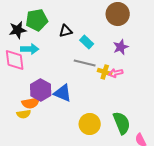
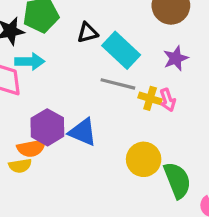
cyan rectangle: (87, 42) -> (121, 50), size x1.6
pink arrow: (116, 73) -> (168, 100), turned -96
yellow circle: (90, 124) -> (144, 159), moved

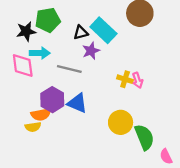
cyan rectangle: (121, 50) -> (103, 30), moved
purple star: (176, 58) -> (91, 51), moved
gray line: (118, 84) -> (69, 69), moved

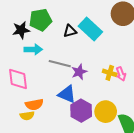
purple star: (91, 51) -> (79, 72), moved
pink diamond: (23, 66) -> (18, 79), moved
purple hexagon: (52, 100) -> (81, 111), moved

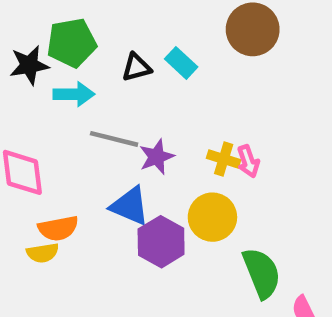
cyan rectangle: (90, 29) -> (181, 63), size x0.6
cyan arrow: (33, 49) -> (74, 94), moved
yellow circle: (106, 112) -> (212, 217), moved

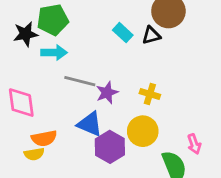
black triangle: (136, 67) -> (151, 35), moved
pink arrow: (248, 161) -> (194, 144), moved

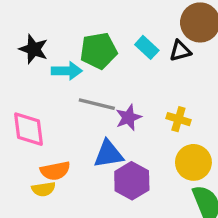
green pentagon: (53, 20) -> (98, 51), moved
black star: (26, 34) -> (34, 49), turned 30
blue triangle: (90, 124) -> (108, 154), turned -32
yellow circle: (143, 131) -> (193, 162), moved

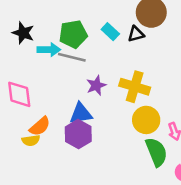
gray line: (97, 104) -> (72, 57), moved
yellow cross: (178, 119) -> (135, 87), size x1.6
orange semicircle: (55, 171) -> (40, 126), turned -30
purple hexagon: (132, 181) -> (78, 134), moved

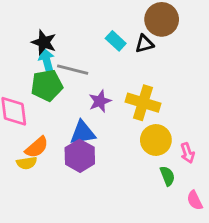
black star: (23, 33) -> (44, 42), moved
green pentagon: (73, 34) -> (47, 85), moved
cyan arrow: (49, 50) -> (47, 61), turned -105
green semicircle: (156, 152) -> (167, 176), size x0.6

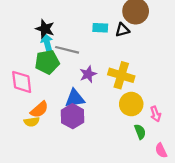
cyan rectangle: (116, 41) -> (100, 28), turned -40

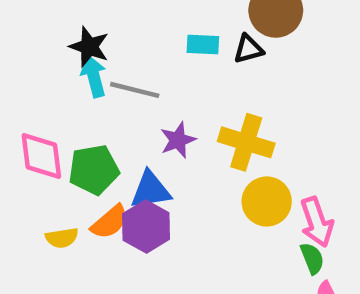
green pentagon: (47, 62) -> (94, 170), moved
orange semicircle: (39, 110) -> (110, 222), moved
pink arrow: (156, 114) -> (317, 222), size x1.5
green semicircle: (140, 132) -> (312, 258), moved

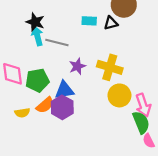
green semicircle: (312, 258) -> (141, 122), size x1.5

